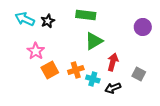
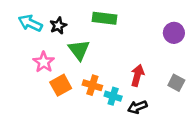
green triangle: (94, 41) -> (79, 50), moved, turned -36
orange cross: (76, 70) -> (92, 85), turned 35
gray square: (139, 74) -> (176, 83), moved

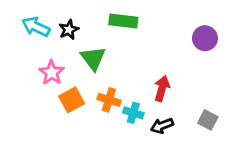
gray square: (176, 83) -> (208, 120), moved

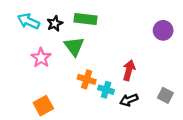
green rectangle: (123, 21) -> (86, 19), moved
orange square: (72, 100) -> (43, 106), moved

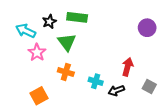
cyan arrow: (29, 21) -> (26, 31), moved
red arrow: (129, 70) -> (128, 67), moved
orange cross: (87, 79) -> (66, 72), moved

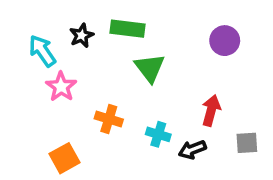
purple circle: (147, 28) -> (225, 41), moved
cyan arrow: (26, 31) -> (42, 51), turned 30
green triangle: (67, 42) -> (150, 68), moved
gray square: (149, 86) -> (247, 143), turned -32

